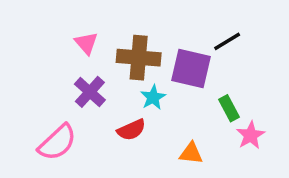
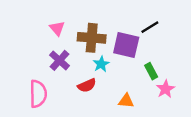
pink semicircle: (57, 143) -> (38, 94), turned -48

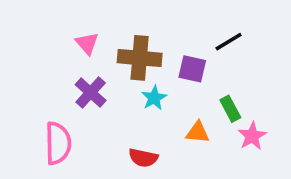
purple square: (126, 45) -> (192, 69), size x0.7
red semicircle: (87, 85) -> (143, 158), moved, turned 36
orange triangle: (126, 101) -> (198, 132), moved

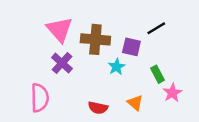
pink triangle: (87, 43) -> (59, 30), size x1.6
cyan star: (154, 98) -> (117, 67), moved
orange triangle: (198, 132) -> (135, 103), moved, turned 35

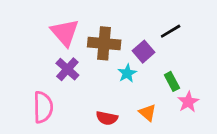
purple square: (131, 47) -> (143, 52), turned 36

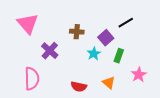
pink triangle: (65, 33) -> (28, 24), moved
brown cross: (104, 43) -> (77, 32), size x0.6
green rectangle: (172, 81) -> (119, 56), moved, turned 48

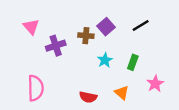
pink triangle: (28, 24) -> (31, 27), size x0.7
purple square: (106, 38) -> (106, 27), moved
purple cross: (50, 51) -> (56, 46), moved, turned 30

